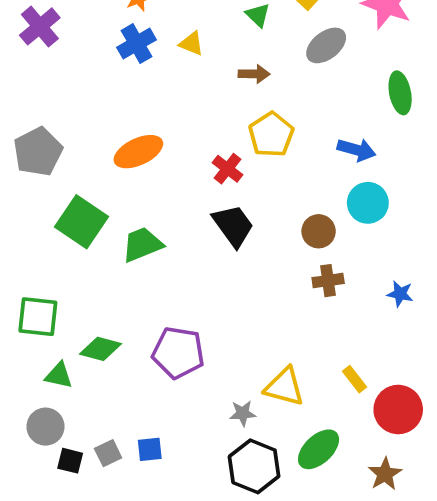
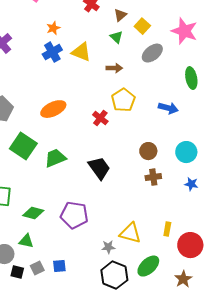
yellow triangle: (191, 44) -> (81, 52), size x1.5
cyan circle: (368, 203) -> (186, 152), moved
black trapezoid: (233, 226) -> (99, 168), moved
green triangle: (59, 375) -> (26, 241), moved
yellow rectangle: (355, 379) -> (167, 229), turned 48

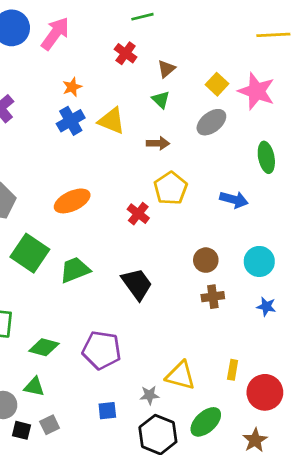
yellow square: (142, 26) -> (217, 84), moved
blue square: (59, 266) -> (107, 411), moved

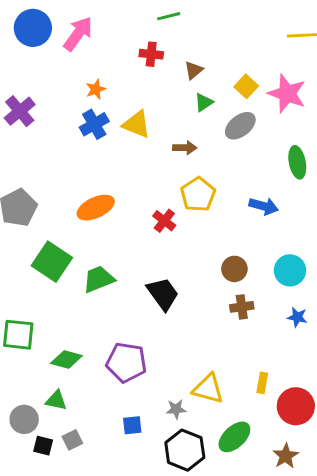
red cross: (126, 53) -> (151, 54), turned -30
green triangle: (161, 100) -> (204, 102), moved, turned 42

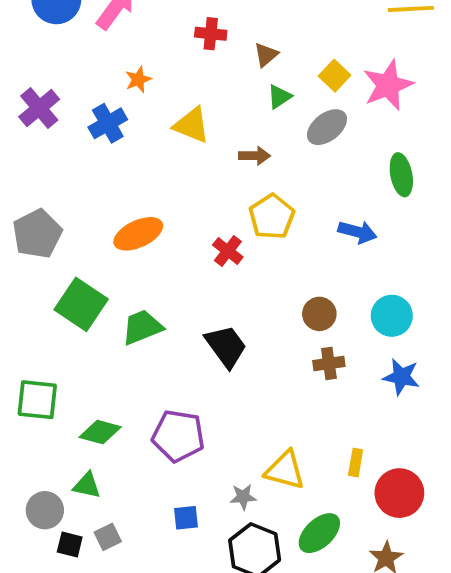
pink star: (287, 94) -> (388, 85), turned 30
blue cross: (94, 124) -> (108, 123), moved
blue star: (297, 317) -> (401, 377), size x1.4

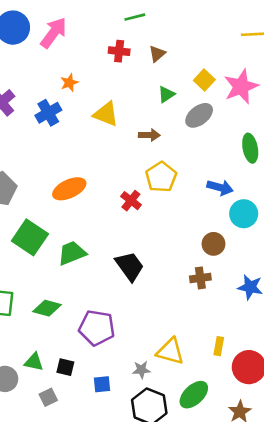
brown triangle: (266, 55) -> (157, 54), moved
brown circle: (319, 314) -> (214, 244), moved
cyan circle: (392, 316) -> (244, 214), moved
green diamond: (100, 432) -> (47, 308), moved
black square: (70, 545) -> (65, 367), moved

